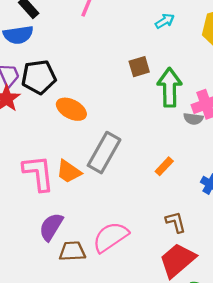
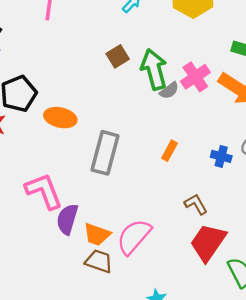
gray semicircle: (193, 119) -> (169, 91), moved, turned -30
orange trapezoid: (69, 172) -> (97, 234), moved
purple semicircle: (51, 227) -> (67, 219), moved
brown trapezoid: (72, 251) -> (99, 261), turned 36

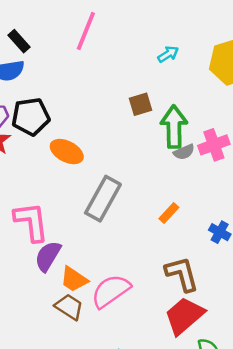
brown L-shape: (196, 204) -> (182, 274), size x1.5

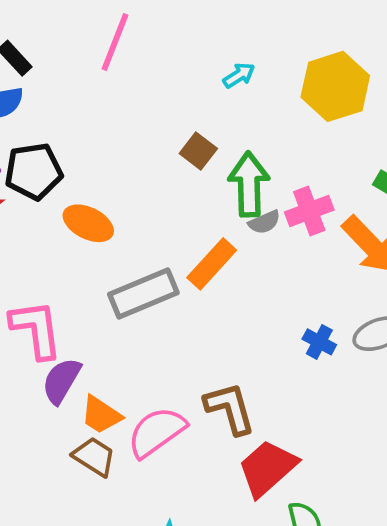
brown square: (141, 104) -> (198, 151), turned -35
gray rectangle: (103, 199) -> (143, 294), turned 39
orange rectangle: (169, 213) -> (212, 264), moved, size x1.6
brown L-shape: (182, 274) -> (230, 408), moved

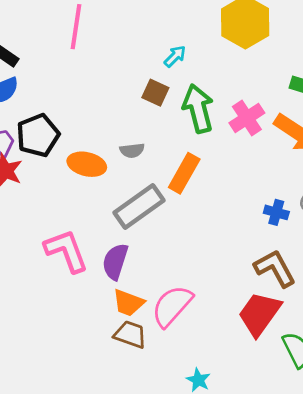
cyan arrow: (239, 75) -> (175, 56), moved
gray semicircle: (264, 222) -> (132, 150), moved, turned 30
purple semicircle: (61, 381) -> (115, 262), moved
brown L-shape: (230, 408) -> (275, 268), moved

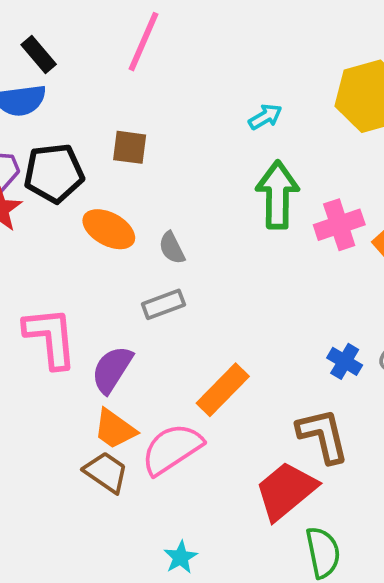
brown square: (155, 93) -> (130, 147), moved, turned -32
gray semicircle: (132, 150) -> (172, 248), moved, turned 55
orange rectangle: (184, 173) -> (223, 390), moved
gray rectangle: (139, 206) -> (163, 304), size x0.6

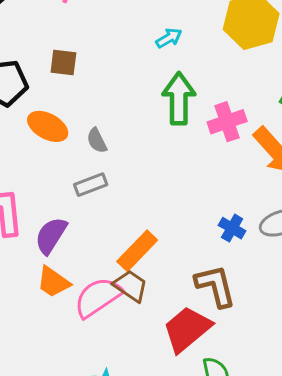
brown trapezoid: (106, 472) -> (131, 286), moved

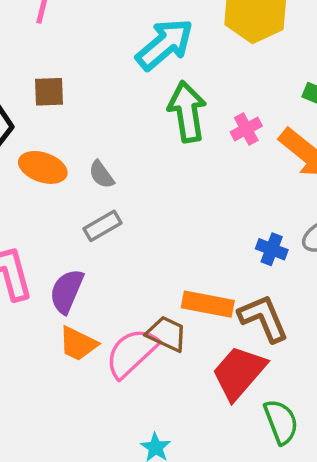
cyan arrow: (169, 38) -> (165, 44), size x2.0
pink cross: (227, 122) -> (246, 129), size x0.7
orange rectangle: (137, 251) -> (208, 304), moved, turned 66

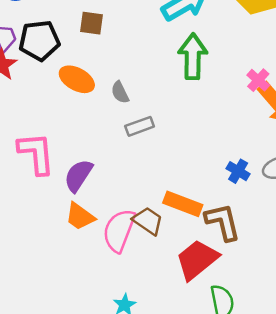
pink cross: (246, 129) -> (258, 80), moved, turned -30
gray rectangle: (102, 226) -> (140, 126), moved
pink semicircle: (132, 353) -> (119, 230), turned -36

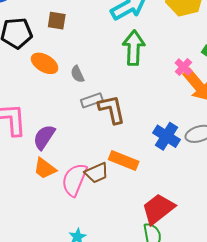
blue cross: (238, 171) -> (166, 136), size x1.5
brown trapezoid: (148, 221) -> (97, 173), turned 120
brown L-shape: (223, 222) -> (112, 109), moved
red trapezoid: (197, 260) -> (158, 209), moved

